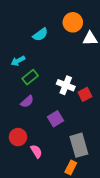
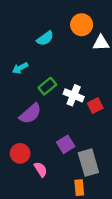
green rectangle: (30, 77) -> (47, 86), moved
purple semicircle: (27, 102) -> (30, 114), size x1.5
purple square: (56, 119) -> (66, 144), moved
orange rectangle: (71, 168) -> (79, 188), turned -32

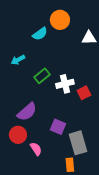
orange circle: (82, 25) -> (60, 20), moved
white cross: (74, 95) -> (65, 84), turned -36
purple semicircle: (30, 114) -> (27, 112), moved
purple square: (66, 144) -> (58, 127), turned -35

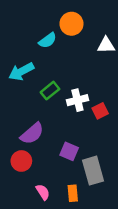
cyan arrow: (18, 60) -> (21, 71), size x1.5
pink semicircle: (36, 149) -> (43, 192), moved
orange rectangle: (70, 165) -> (73, 193), moved

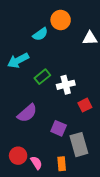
red square: (100, 111) -> (85, 105), moved
red circle: (21, 161) -> (18, 156), moved

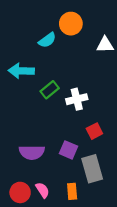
cyan arrow: (18, 60) -> (21, 71), turned 30
red square: (85, 105) -> (94, 131), moved
purple semicircle: (27, 113) -> (32, 152), moved, turned 40
red circle: (18, 156) -> (20, 192), moved

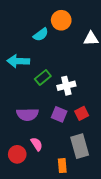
purple square: (68, 150) -> (59, 114), moved
purple semicircle: (32, 152) -> (27, 114), moved
pink semicircle: (43, 190) -> (37, 144), moved
red circle: (20, 192) -> (17, 154), moved

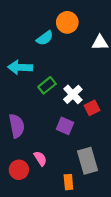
white cross: (66, 86) -> (73, 94), turned -30
red square: (82, 113) -> (92, 108), moved
purple semicircle: (27, 114) -> (17, 126), moved, turned -100

